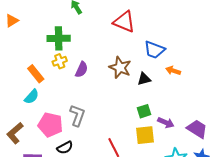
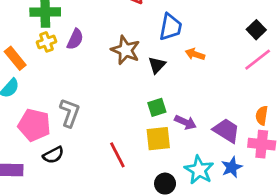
blue trapezoid: (154, 50) -> (170, 27), turned -100
purple semicircle: (82, 70) -> (75, 39), moved
black triangle: (144, 79) -> (157, 65), turned -32

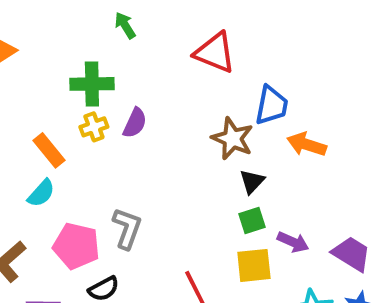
brown star: (126, 50) -> (232, 139), moved
orange arrow: (195, 54) -> (307, 144), size x1.4
black triangle: (157, 65) -> (252, 182), moved

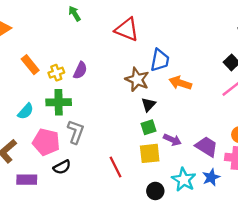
green cross: (92, 84) -> (59, 102), moved
orange rectangle: (49, 150) -> (30, 65), moved

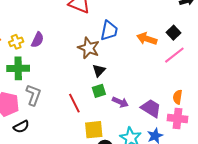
orange arrow: (180, 83) -> (147, 39), moved
yellow square: (150, 153) -> (94, 130), moved
red line: (115, 167) -> (74, 103), moved

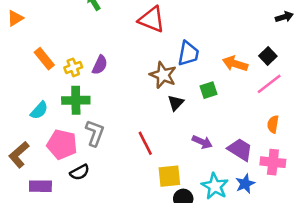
green square: (99, 91) -> (208, 90), moved
orange semicircle: (178, 97) -> (273, 124), moved

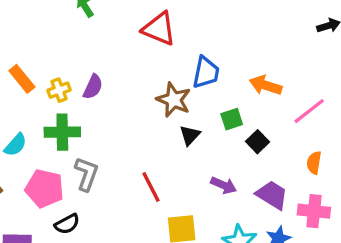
black square: (268, 56) -> (257, 142), moved

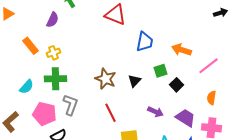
purple semicircle: (93, 87) -> (52, 20), moved
brown star: (174, 100) -> (106, 79), moved

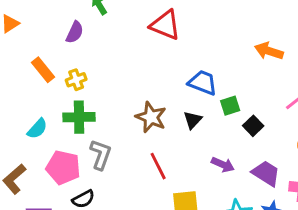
blue trapezoid: (144, 42) -> (203, 83), moved, turned -80
orange arrow: (182, 50) -> (269, 51), moved

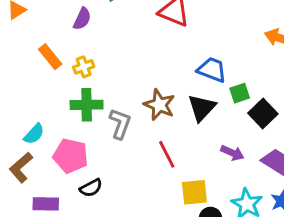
black triangle: (193, 120) -> (202, 108), size x1.5
black square: (253, 126) -> (263, 114), size x1.4
cyan semicircle: (37, 129) -> (34, 134), moved
gray L-shape: (101, 155) -> (120, 124), moved

